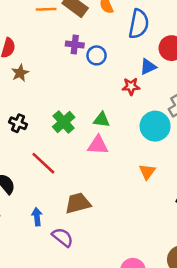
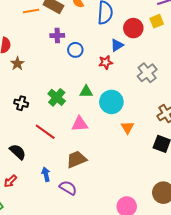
blue circle: (97, 55) -> (75, 50), moved
cyan circle: (155, 126) -> (111, 102), moved
pink triangle: (98, 145) -> (80, 124), moved

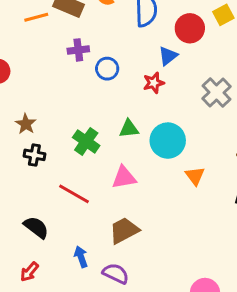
brown star: (17, 64) -> (26, 124), moved

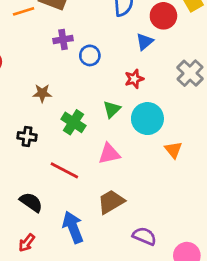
red star: (154, 83) -> (134, 79), moved
brown star: (26, 124) -> (42, 93), moved, turned -30
green triangle: (129, 129) -> (112, 109), turned -36
blue arrow: (81, 257) -> (73, 227), size x1.6
purple semicircle: (116, 273) -> (144, 236), moved

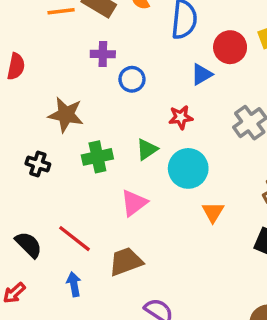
brown star: (42, 93) -> (66, 115), size x1.5
green cross: (73, 122) -> (97, 157), turned 35
pink triangle: (109, 154) -> (134, 203), turned -35
red line: (64, 170) -> (75, 239), moved
blue arrow: (73, 227) -> (74, 284), size x0.6

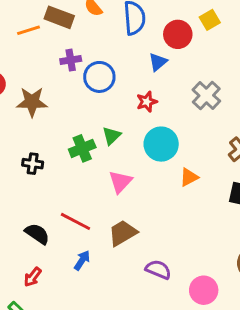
blue circle: (132, 79) -> (99, 77), size x1.4
brown star: (66, 115) -> (32, 102), moved
green triangle: (147, 149) -> (111, 136), moved
orange triangle: (213, 212) -> (189, 177), turned 42
blue arrow: (74, 284) -> (82, 260), turned 54

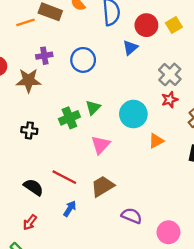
yellow square: (210, 20) -> (174, 25), moved
purple cross: (71, 60) -> (44, 56), moved
red star: (147, 102) -> (170, 100), moved

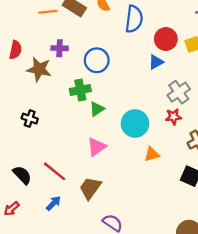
blue triangle: (130, 48) -> (156, 62), moved
green cross: (69, 118) -> (80, 90), moved
brown trapezoid: (103, 186) -> (90, 188), turned -35

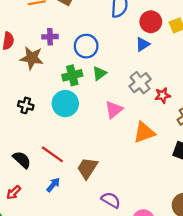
gray cross: (179, 92) -> (140, 83), moved
green triangle: (97, 109) -> (99, 73), moved
cyan circle: (135, 124) -> (65, 104), moved
pink triangle: (97, 147) -> (114, 110), moved
orange triangle: (152, 154) -> (144, 132), size x1.5

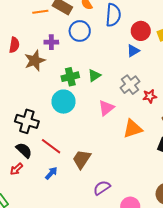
blue circle: (86, 46) -> (80, 31), moved
brown star: (32, 58) -> (35, 61), turned -30
black cross: (26, 105) -> (27, 121), moved, size x1.6
red arrow: (14, 192) -> (16, 169), moved
purple semicircle: (111, 200) -> (102, 188), turned -66

